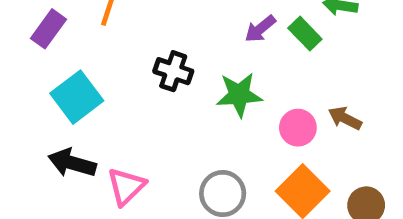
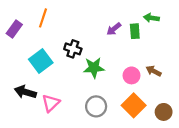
green rectangle: (305, 34) -> (135, 31), turned 40
green star: (239, 95) -> (94, 68), moved
cyan square: (77, 97) -> (41, 61), moved

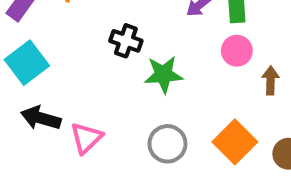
cyan square: (41, 61) -> (27, 63), moved
brown arrow: (154, 71) -> (270, 80), turned 64
pink circle: (132, 75) -> (237, 51), moved

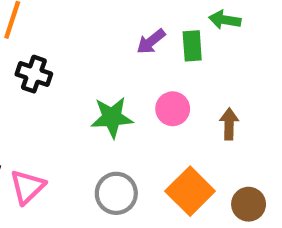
black cross: (126, 41) -> (34, 74), moved
pink circle: (237, 51) -> (173, 109), moved

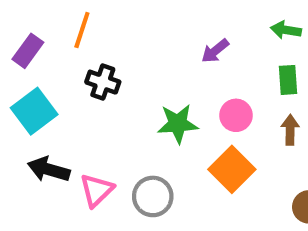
green rectangle: (192, 46) -> (288, 80), moved
orange square: (190, 191) -> (232, 169), moved
gray circle: (116, 193) -> (153, 196), moved

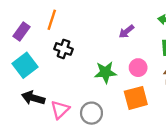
orange square: (232, 169) -> (136, 98), turned 30

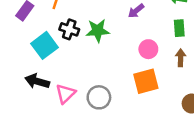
cyan square: (25, 65) -> (45, 45), moved
green star: (105, 72) -> (98, 31), moved

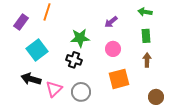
black cross: (69, 29) -> (74, 60), moved
pink circle: (148, 49) -> (113, 49), moved

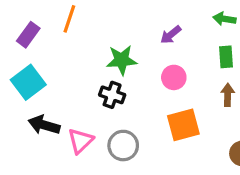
cyan square: (37, 50) -> (28, 82), moved

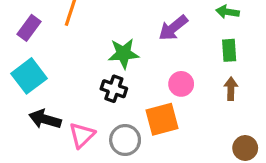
purple arrow: (171, 35) -> (173, 28), size x1.4
pink circle: (174, 77) -> (181, 84), moved
orange square: (183, 125) -> (162, 119), moved

